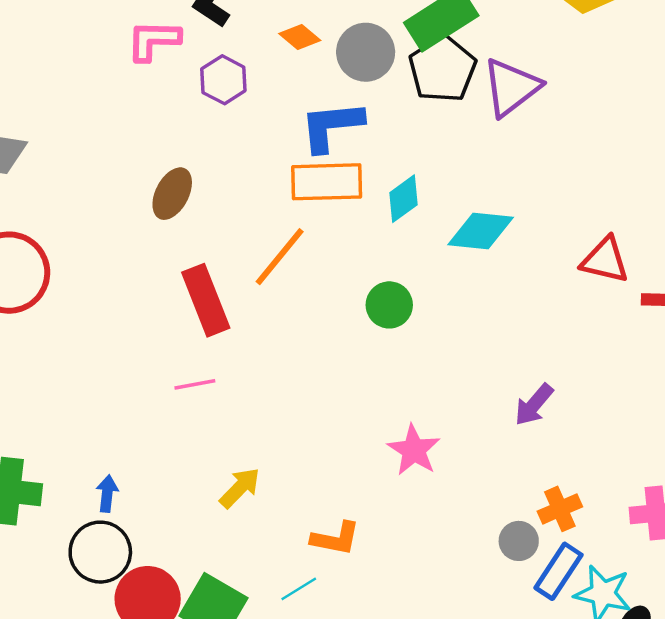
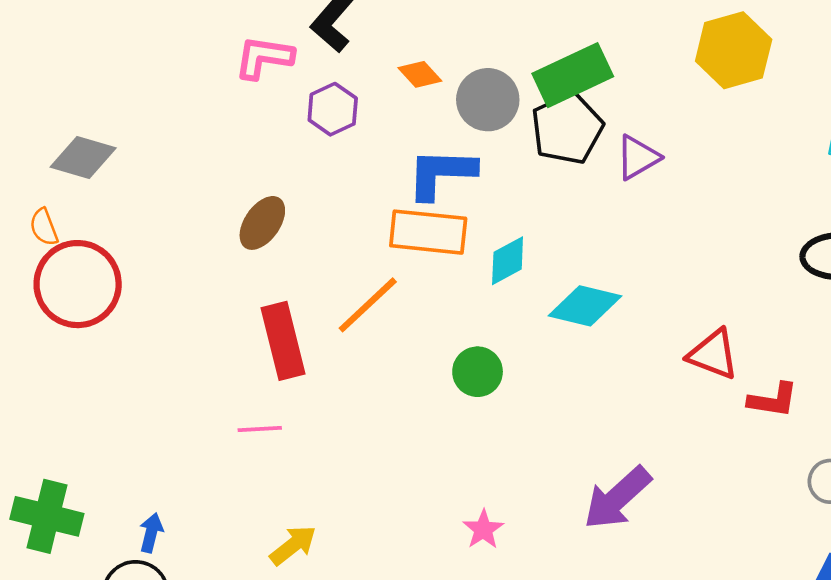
purple triangle: (511, 87) -> (638, 157), size x0.7
purple arrow: (534, 405) -> (617, 498), size x1.5
pink star: (414, 450) -> (483, 529), size x0.7

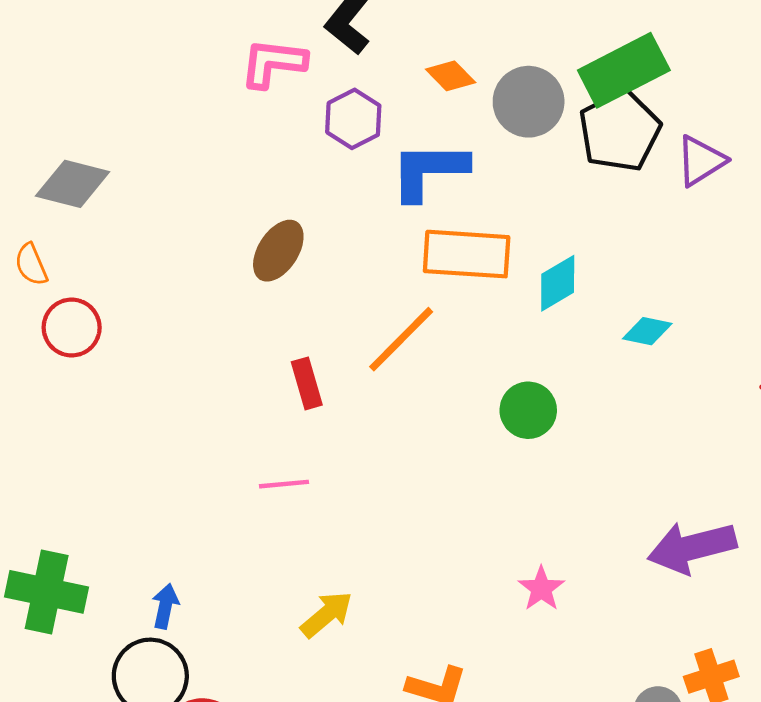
blue L-shape: (441, 173) -> (429, 171), moved
red circle: (78, 284) -> (72, 328), size x0.6
cyan diamond: (585, 306) -> (647, 331), size x0.6
red rectangle: (283, 341) -> (307, 383), size x0.6
purple arrow: (617, 498) -> (692, 547), turned 30

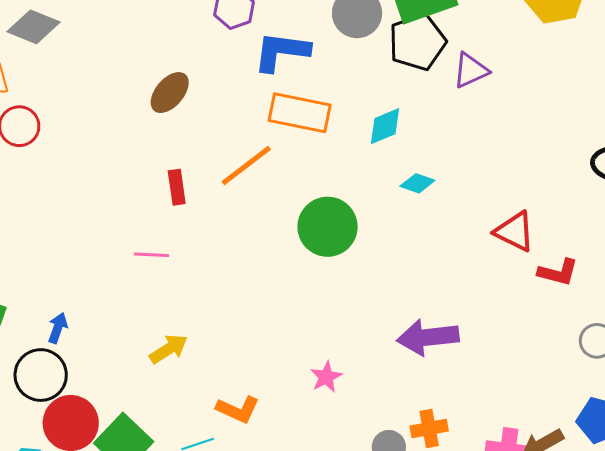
cyan diamond: (558, 283) -> (385, 126), moved
green circle: (528, 410) -> (328, 227), size x1.5
pink star: (541, 589) -> (326, 377), moved

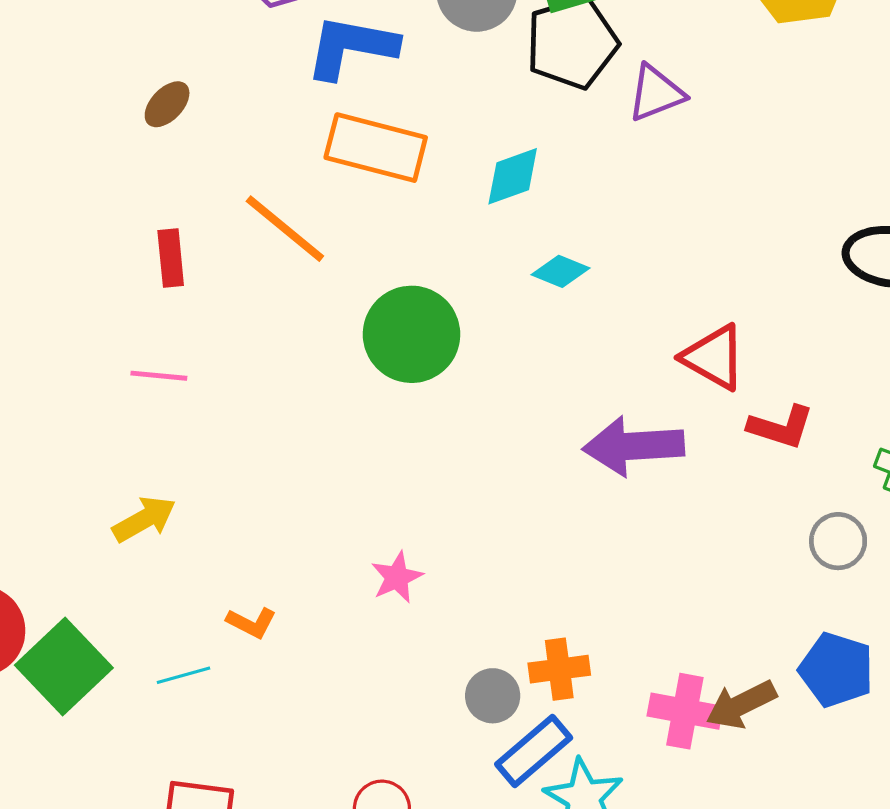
brown ellipse: (170, 93) -> (167, 104), size x0.7
orange line: (246, 165) -> (285, 229), turned 74
pink line: (151, 255) -> (159, 376), moved
purple arrow: (428, 337) -> (634, 446), moved
orange L-shape: (238, 409) -> (251, 623), size x0.7

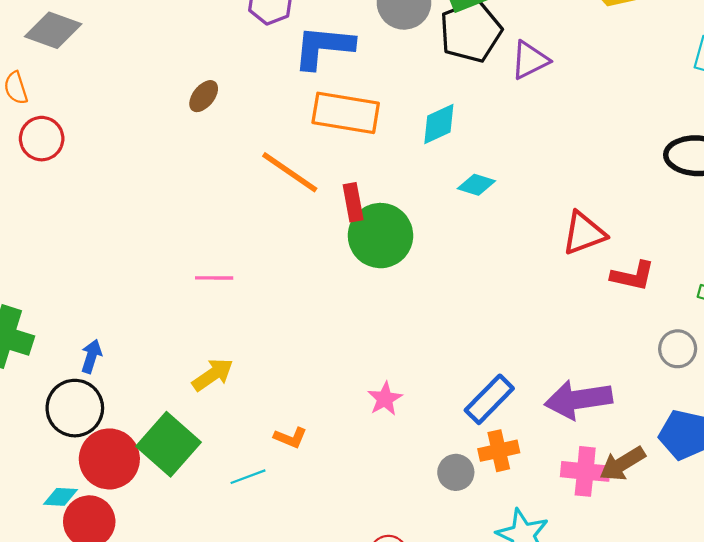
red rectangle: (171, 258) -> (353, 202), moved
red triangle: (714, 357) -> (584, 233), turned -45
purple arrow: (634, 446) -> (578, 399), moved
green square: (64, 666) -> (168, 444), moved
blue rectangle: (534, 751) -> (489, 399), moved

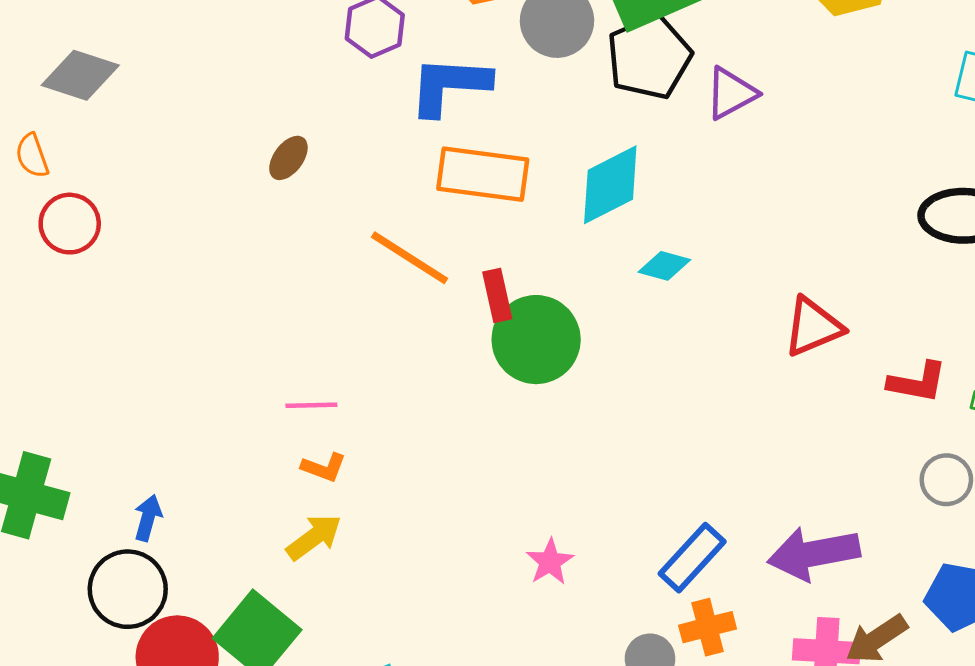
cyan diamond: (439, 124) -> (610, 185), size x1.4
red L-shape: (633, 276) -> (917, 382), moved
orange L-shape: (290, 438) -> (324, 467), moved

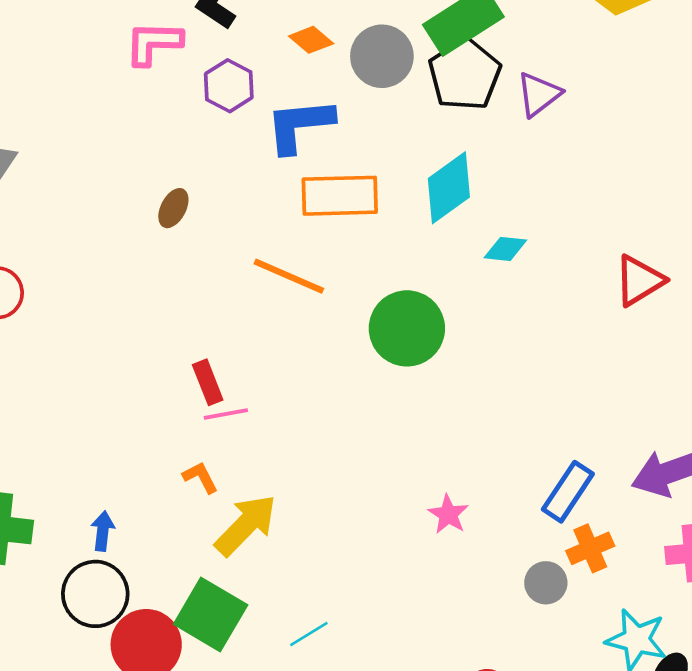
red rectangle: (497, 295) -> (208, 382), moved
orange L-shape: (324, 467) -> (200, 477), moved, turned -129
yellow arrow: (314, 537) -> (246, 525), size x1.4

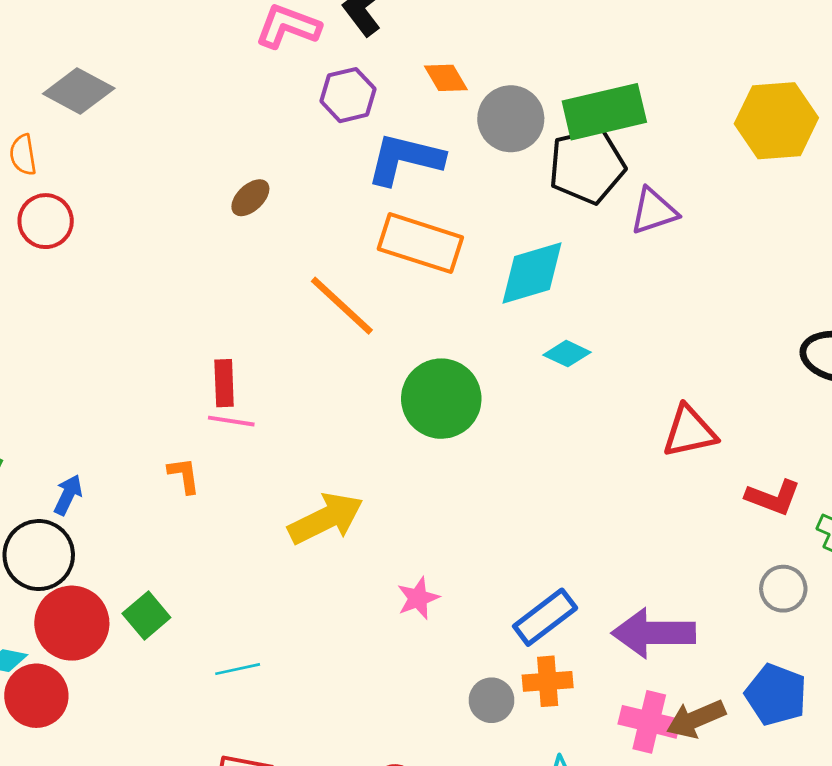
yellow arrow: (246, 525) -> (326, 519), moved
green square: (211, 614) -> (146, 615), size x0.6

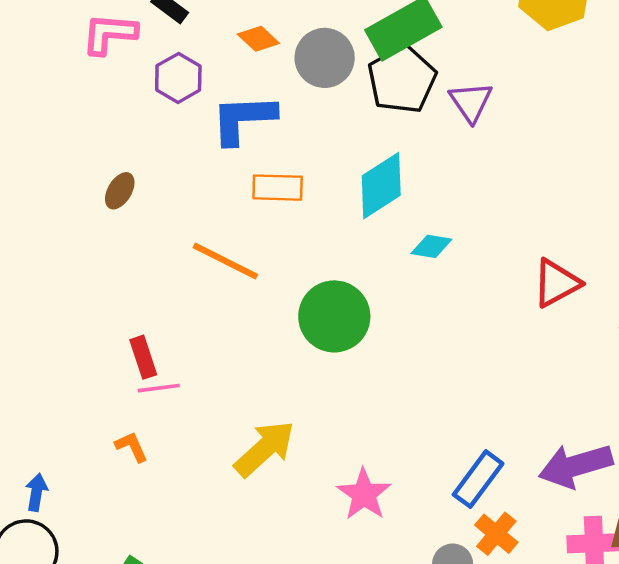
purple triangle: (654, 211) -> (471, 102), turned -30
orange rectangle: (420, 243) -> (278, 188), size x0.7
pink star: (418, 598) -> (364, 494), size x1.4
orange cross: (548, 681) -> (496, 534), turned -30

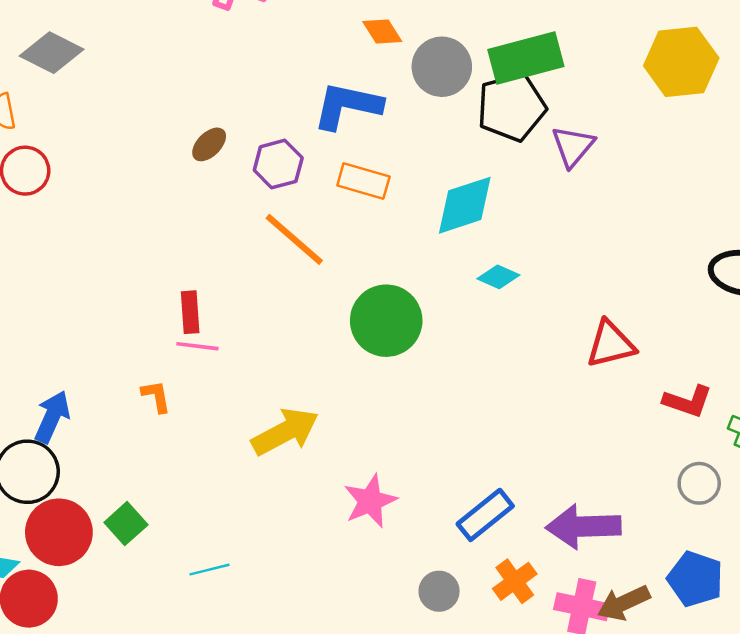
purple hexagon: (178, 78) -> (278, 164), moved
blue arrow: (36, 492) -> (52, 417), size x1.4
orange cross: (496, 534) -> (515, 581), moved

